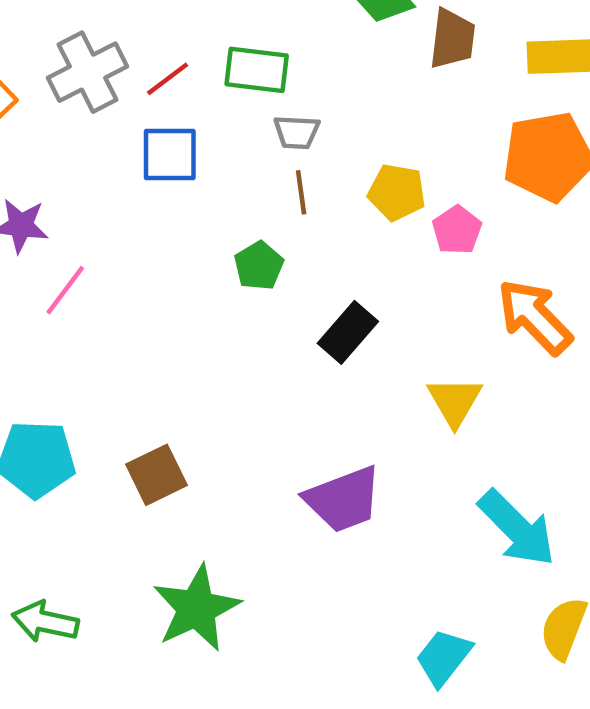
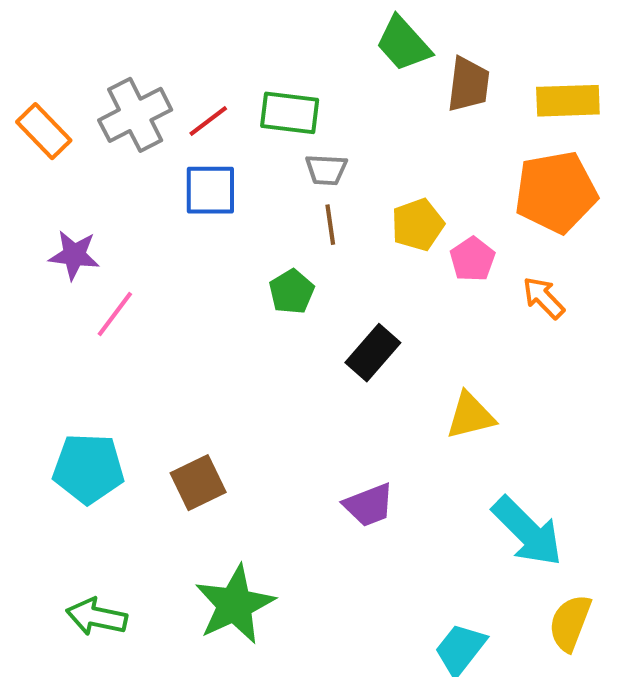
yellow pentagon: (397, 192) -> (418, 225), turned -30
orange arrow: (535, 317) -> (544, 298), moved, size x0.6
yellow triangle: (455, 401) -> (470, 416), turned 46
purple trapezoid: (343, 499) -> (369, 505), size x0.7

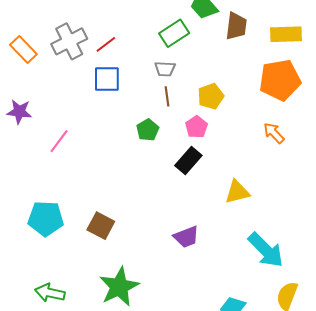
green rectangle: (290, 113) -> (174, 33), moved, turned -40
purple star: (74, 255) -> (19, 112), moved
pink pentagon: (472, 259) -> (196, 127), moved
brown square: (198, 483) -> (101, 226), turned -36

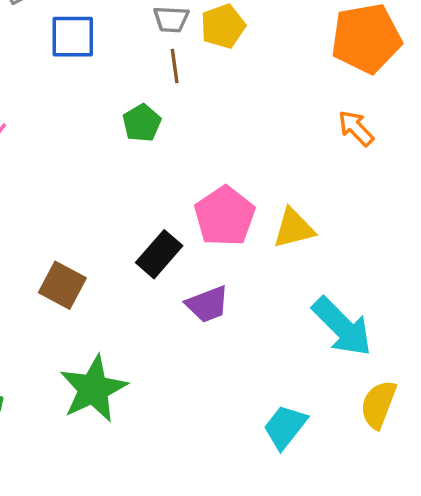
yellow pentagon: (211, 96) -> (223, 26), moved
pink pentagon: (196, 127) -> (225, 216), moved, size x1.6
black rectangle: (188, 160) -> (159, 254), moved

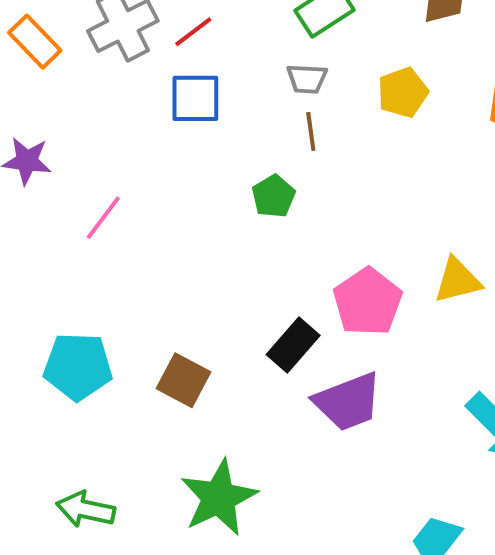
yellow pentagon: (223, 26) -> (403, 92), moved
yellow triangle: (294, 228) -> (458, 280), moved
purple trapezoid: (207, 304) -> (348, 402), size x1.4

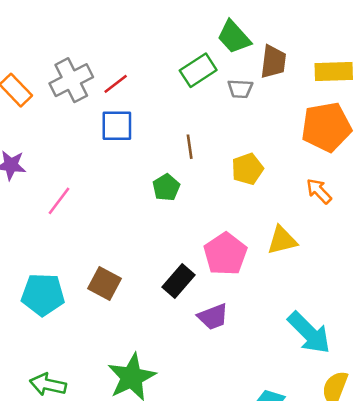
gray trapezoid: (307, 79) -> (240, 89), moved
yellow pentagon: (403, 92) -> (247, 169), moved
brown square: (184, 380) -> (105, 283), moved
purple trapezoid: (348, 402) -> (213, 317), size x0.7

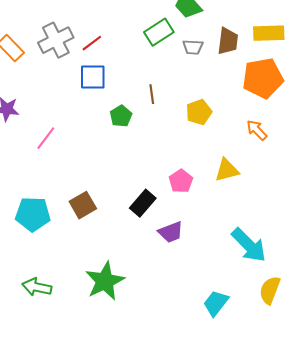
brown trapezoid: (273, 62) -> (228, 41), moved
green pentagon: (166, 187) -> (121, 116), moved
pink pentagon: (225, 254) -> (181, 181), size x0.7
brown square: (105, 283) -> (83, 205), turned 32

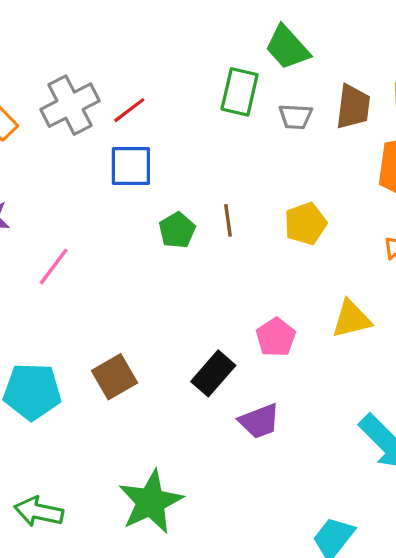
green rectangle: (159, 32) -> (240, 92), turned -44
brown line: (152, 94) -> (228, 220), moved

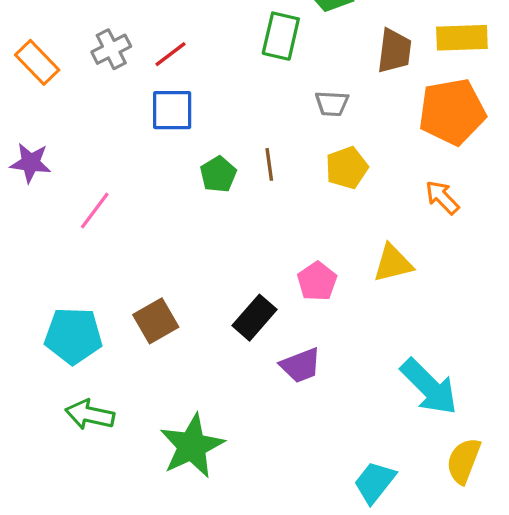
gray cross: (70, 105) -> (111, 49), size x0.7
gray trapezoid: (296, 117) -> (332, 104), moved
green arrow: (39, 512) -> (90, 415), moved

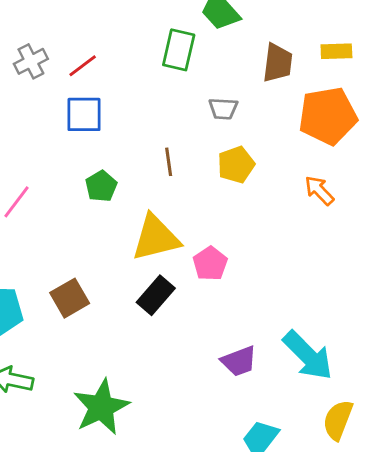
yellow rectangle: (462, 38) -> (336, 51), size x0.7
green pentagon: (218, 174) -> (101, 186), moved
yellow triangle: (393, 263) -> (156, 238), moved, size x1.4
purple trapezoid: (301, 365) -> (239, 361), moved

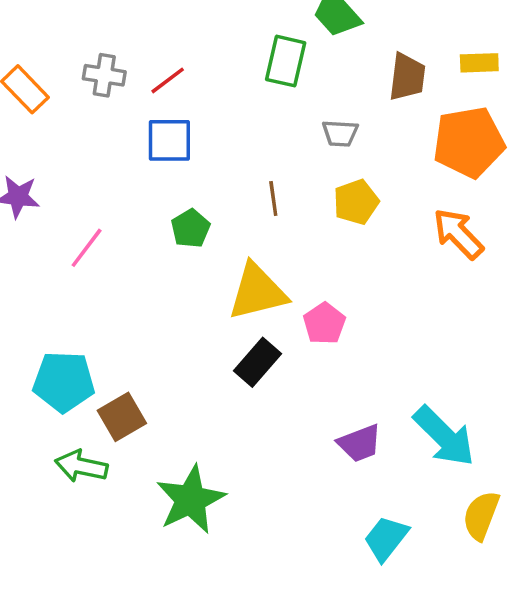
gray cross: (31, 61) -> (104, 75), turned 36
orange arrow: (319, 190) -> (458, 234), size x1.4
brown square: (70, 298) -> (122, 417), moved

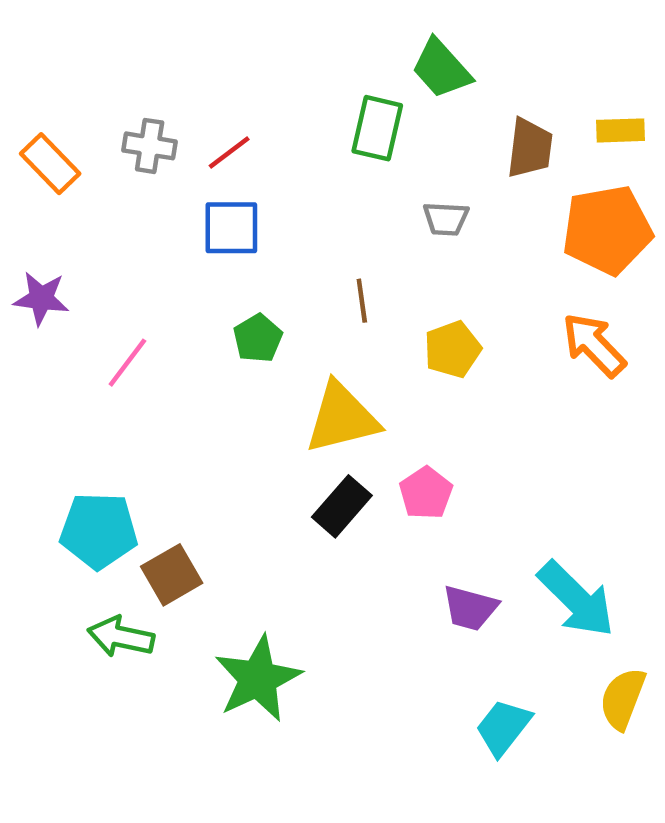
yellow pentagon: (356, 202) -> (452, 349), moved
pink pentagon: (324, 324) -> (426, 493), moved
purple trapezoid: (360, 443) -> (470, 608), turned 36

